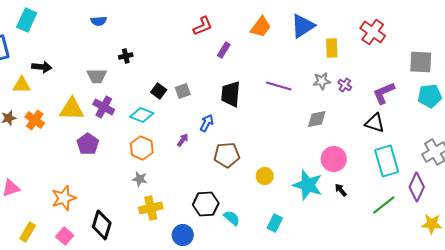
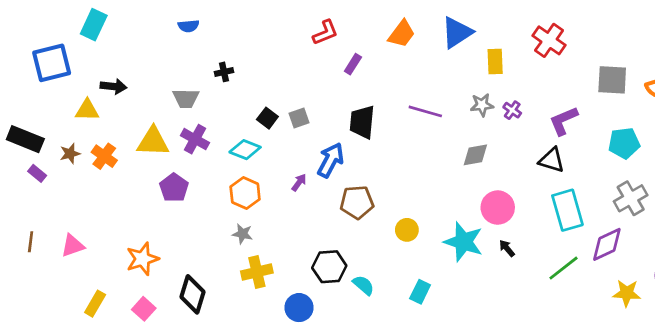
cyan pentagon: (430, 96) -> (624, 143), moved
blue arrow: (207, 123) -> (331, 160), size x1.5
purple diamond: (417, 187) -> (607, 244), turned 40

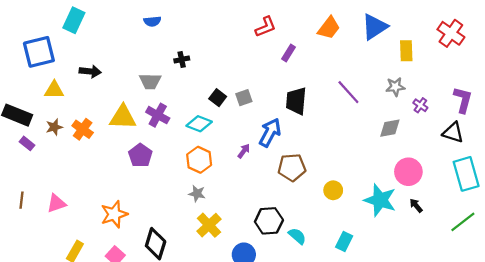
yellow triangle: (87, 110) -> (54, 90), moved
purple cross: (512, 110) -> (420, 105), moved
purple line: (425, 111) -> (348, 92), turned 32
purple L-shape: (563, 121) -> (463, 100), turned 128
yellow cross: (257, 272) -> (209, 225), turned -30

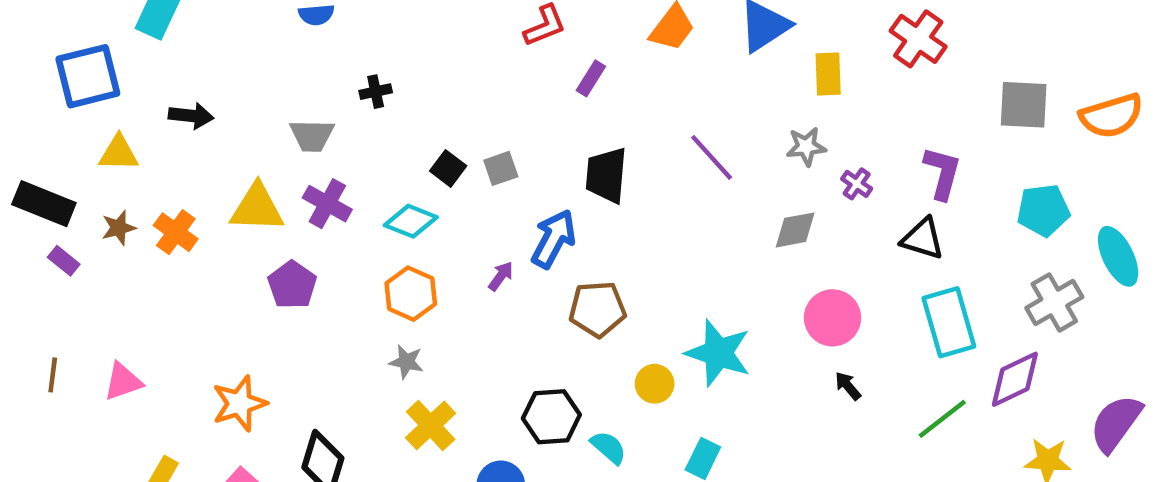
yellow circle: (333, 190) -> (655, 384), moved
cyan star: (380, 200) -> (718, 353), moved

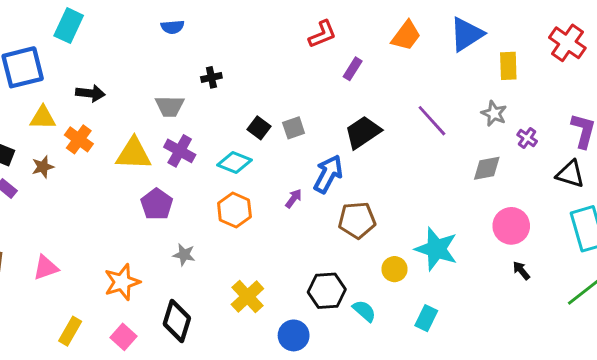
gray star: (806, 147) -> (494, 113), turned 30
black trapezoid: (606, 175) -> (363, 132), turned 51
orange cross: (176, 232) -> (79, 139), moved
gray star: (406, 362) -> (184, 255), moved

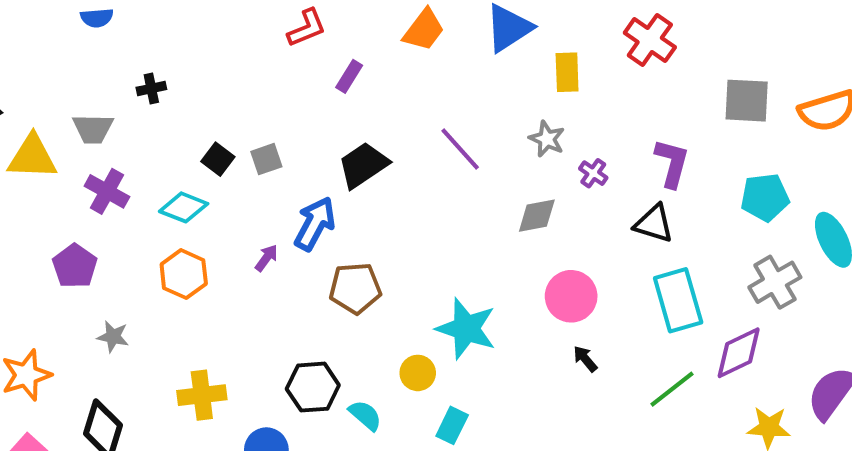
yellow triangle: (134, 154) -> (32, 157), moved
yellow circle: (394, 269) -> (418, 373), moved
yellow cross: (247, 297) -> (202, 395), turned 36

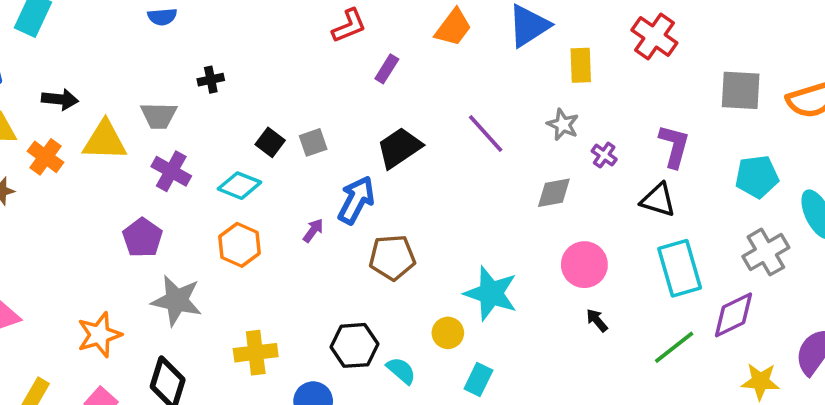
gray star: (113, 337) -> (177, 301), size x1.8

